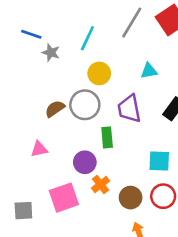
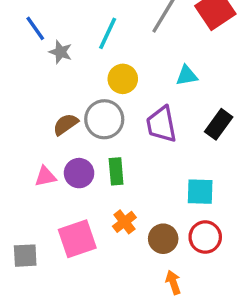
blue line: (31, 34) -> (35, 28), turned 36
green rectangle: (107, 137) -> (116, 171), moved
purple circle: (85, 162) -> (79, 173), moved

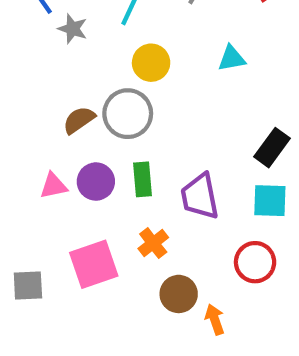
purple trapezoid: (161, 124) -> (200, 196), moved
black rectangle: (219, 124) -> (272, 148), moved
cyan square: (200, 192) -> (270, 201), moved
brown circle: (163, 239) -> (179, 294), moved

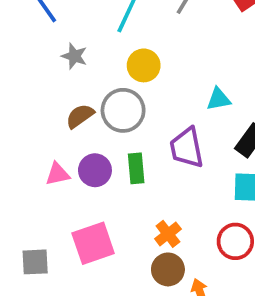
gray star: (73, 29) -> (74, 56), moved
cyan triangle: (232, 58) -> (219, 99), moved
purple trapezoid: (200, 196) -> (187, 148), moved
orange cross: (153, 243) -> (168, 234), moved

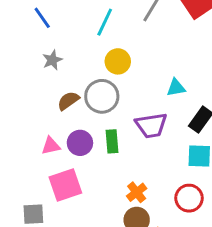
gray star: (74, 56) -> (52, 60), moved, turned 30
purple trapezoid: (187, 148) -> (151, 125), turned -88
pink square: (93, 243) -> (65, 185), moved

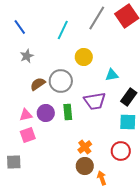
yellow circle: (118, 61) -> (84, 57), moved
pink square: (65, 185) -> (28, 135), moved, size x0.7

